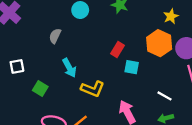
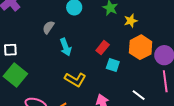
yellow star: (171, 16) -> (131, 21), moved
cyan arrow: (69, 68) -> (66, 47), moved
green square: (40, 89) -> (15, 75), moved, size x1.6

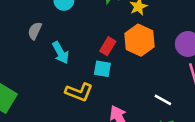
orange hexagon: (141, 47) -> (139, 40), moved
cyan square: (113, 65) -> (102, 69), moved

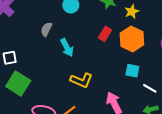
red rectangle: (108, 46) -> (105, 34), moved
cyan square: (102, 69) -> (132, 71), moved

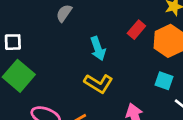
cyan arrow: (67, 48) -> (98, 49), moved

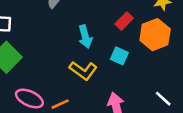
cyan square: (164, 81) -> (119, 56), moved

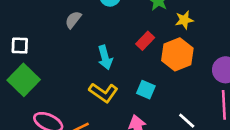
cyan square: (119, 56) -> (146, 90), moved

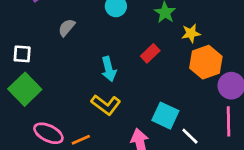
gray semicircle: (73, 20) -> (67, 28), moved
orange hexagon: (177, 54) -> (206, 62), moved
cyan square: (146, 90) -> (165, 116), moved, size x1.4

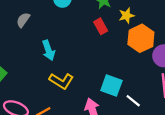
red rectangle: (150, 53) -> (101, 26), moved, turned -70
cyan arrow: (109, 69) -> (49, 50), moved

